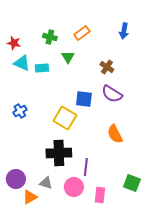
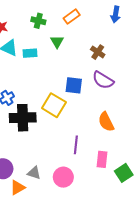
black cross: (59, 153) -> (23, 118), moved
purple line: (86, 167) -> (76, 145), moved
green square: (132, 183) -> (124, 173), turned 36
pink rectangle: (100, 195) -> (102, 159), moved

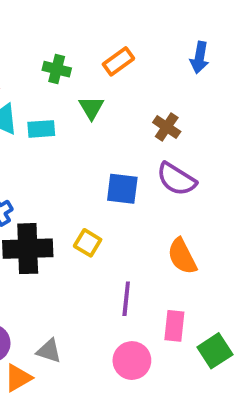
yellow square: (54, 105) -> (88, 243), moved, size x0.6
pink circle: (63, 177) -> (132, 361), moved

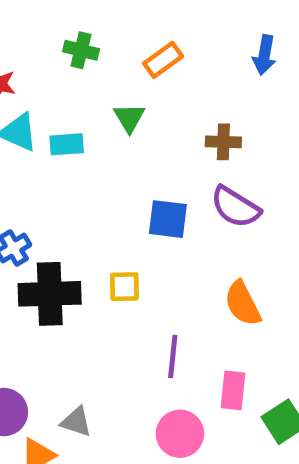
green cross: (57, 69) -> (81, 50), moved
brown cross: (167, 127) -> (223, 142), turned -32
yellow square: (88, 243) -> (124, 287), turned -32

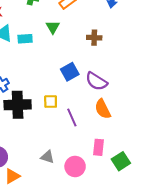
purple semicircle: (235, 207) -> (96, 81), moved
blue square: (168, 219) -> (70, 72), turned -36
purple line: (173, 357) -> (72, 118), moved, turned -30
gray triangle: (76, 422) -> (47, 157), moved

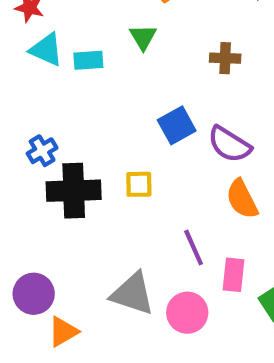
purple line: (72, 118) -> (194, 247), moved
gray triangle: (47, 157) -> (133, 294), size x1.6

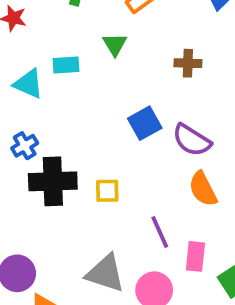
cyan triangle: (46, 50) -> (28, 84), moved
yellow square: (139, 184) -> (107, 191), moved

